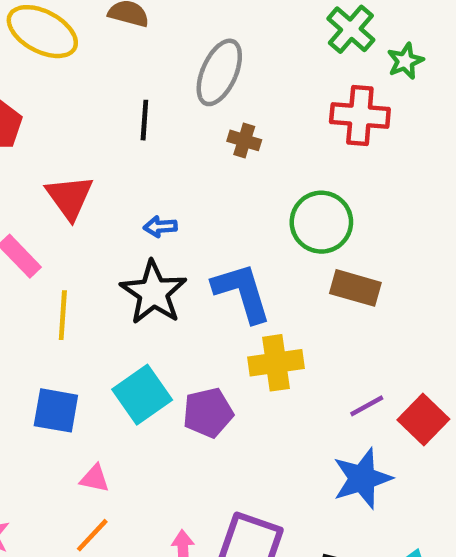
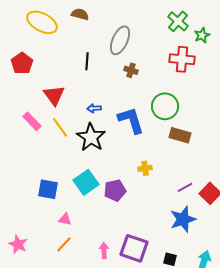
blue L-shape: (242, 292) -> (131, 120), moved
yellow line: (63, 315) -> (60, 127), moved, turned -40
yellow cross: (276, 363) -> (145, 168), size x0.6

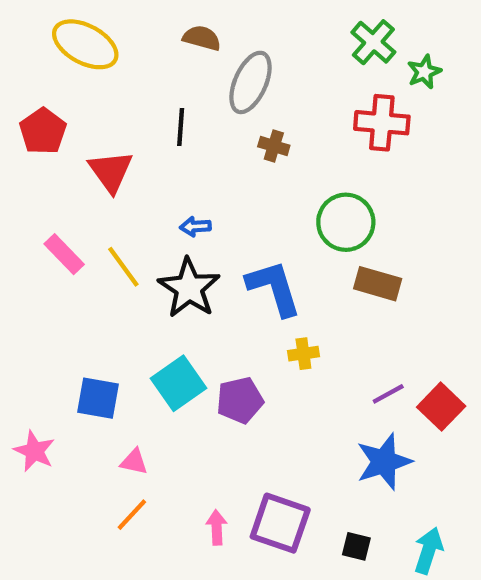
brown semicircle: (80, 14) -> (202, 38), moved
red triangle: (54, 95) -> (111, 171), moved
blue L-shape: (131, 120) -> (274, 288), moved
pink star: (18, 244) -> (34, 451), moved

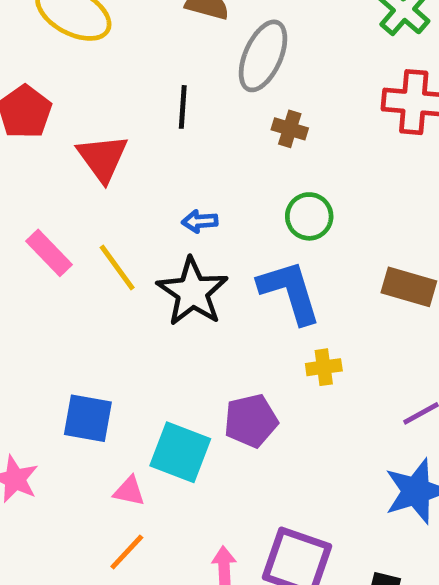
green circle: (346, 222) -> (309, 216), moved, size x0.7
cyan square: (178, 383) -> (180, 452), moved, turned -34

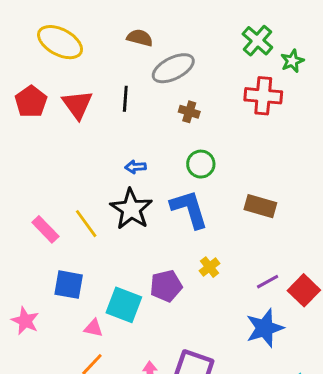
gray ellipse: (263, 56) -> (173, 68), turned 39
red triangle: (102, 158) -> (77, 105), moved
pink rectangle: (49, 253) -> (45, 229), moved
yellow line: (117, 267) -> (86, 224), moved
yellow cross: (324, 367) -> (210, 267), moved, turned -30

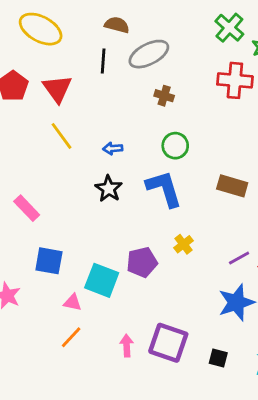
black line: (125, 99) -> (103, 61), moved
black star: (131, 209) -> (109, 189), size x0.7
yellow line: (86, 224) -> (61, 136), moved

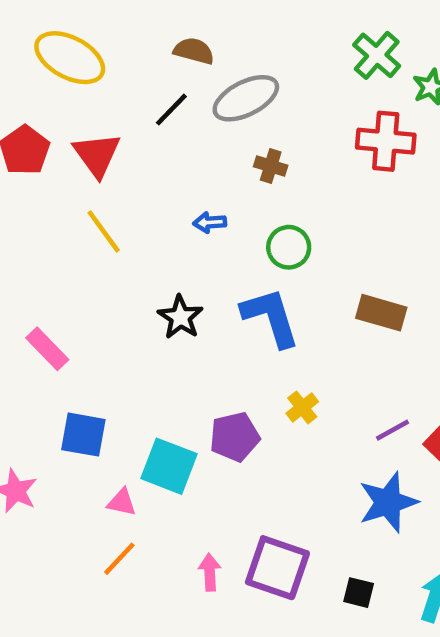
black line: (103, 61) -> (171, 110), turned 40
blue arrow: (113, 148) -> (210, 222), moved

